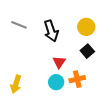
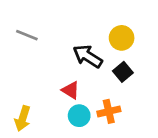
black arrow: (51, 31) -> (88, 56), moved, turned 140
red triangle: (59, 62) -> (71, 90), moved, turned -32

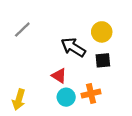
gray line: (27, 35) -> (22, 30), turned -66
black square: (123, 72) -> (103, 60), turned 35

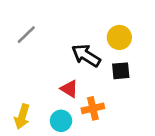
orange cross: (91, 94) -> (93, 108), moved
cyan circle: (66, 97) -> (61, 121), moved

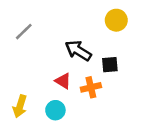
yellow circle: (119, 37) -> (116, 20), moved
orange cross: (93, 108) -> (91, 87), moved

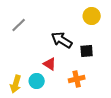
orange cross: (91, 87) -> (77, 79), moved
cyan circle: (55, 110) -> (37, 81), moved

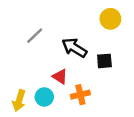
gray line: (19, 25) -> (35, 36), moved
orange cross: (77, 79) -> (80, 95), moved

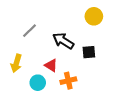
yellow arrow: (19, 101) -> (16, 63), moved

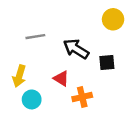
gray line: (30, 31) -> (35, 37), turned 35
cyan circle: (38, 83) -> (32, 99), moved

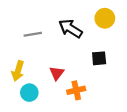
black arrow: (76, 49) -> (70, 29), moved
red triangle: (61, 79) -> (57, 73), turned 35

